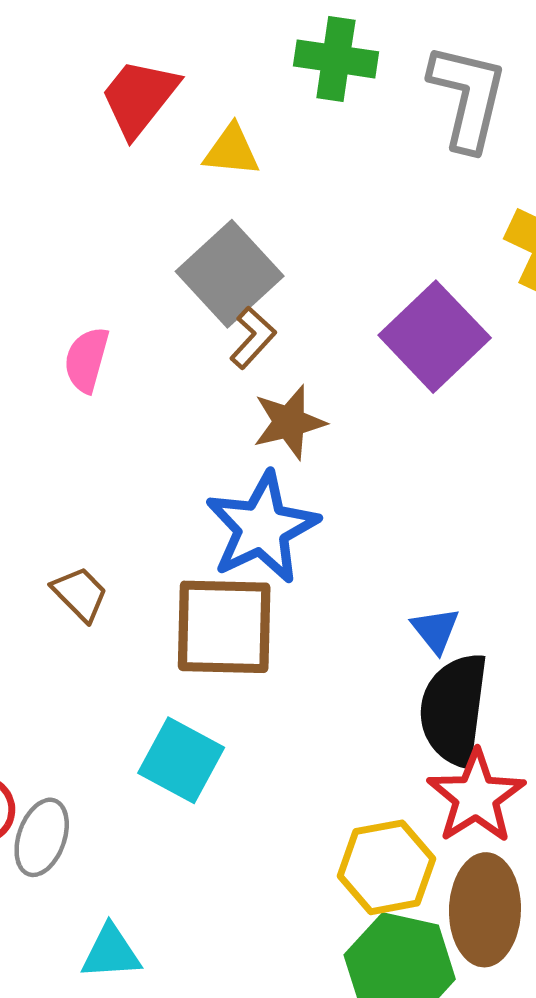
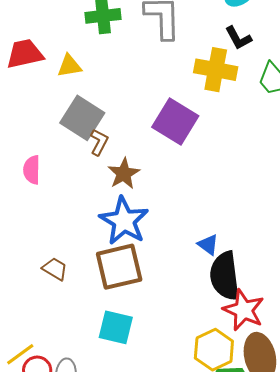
red trapezoid: (139, 97) -> (25, 54), turned 54

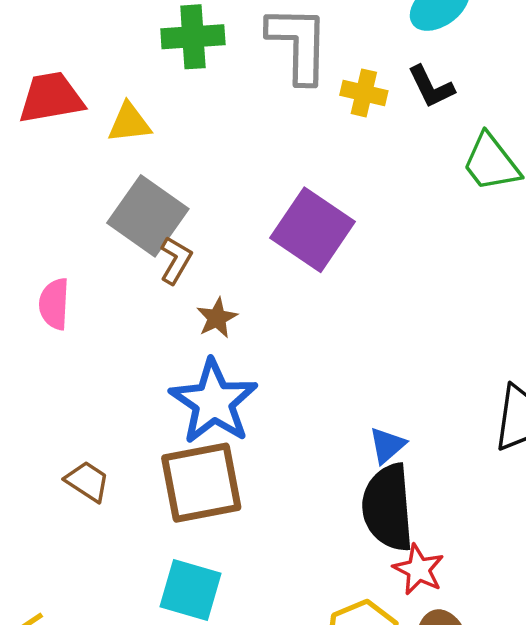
yellow cross: (216, 70) -> (364, 93), moved, size x0.6
brown star: (124, 174) -> (217, 318), size x0.7
blue triangle: (208, 245) -> (387, 445), moved, turned 40
red star: (244, 310) -> (419, 569), size x0.7

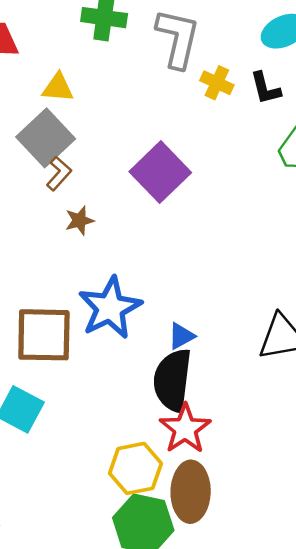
yellow triangle: (129, 123) -> (58, 88), moved
blue star: (214, 402) -> (110, 308), moved
red star: (419, 569) -> (185, 429), size x1.4

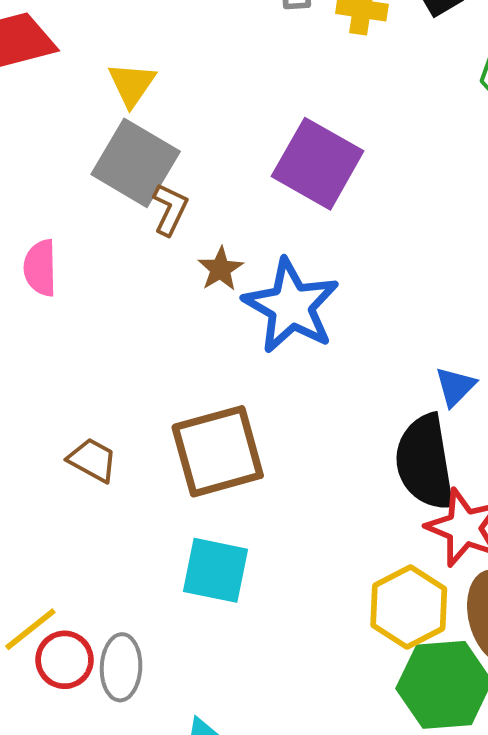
yellow triangle: (58, 88) -> (132, 84), turned -44
blue star: (110, 308) -> (291, 306), moved
blue triangle: (181, 336) -> (455, 387), moved

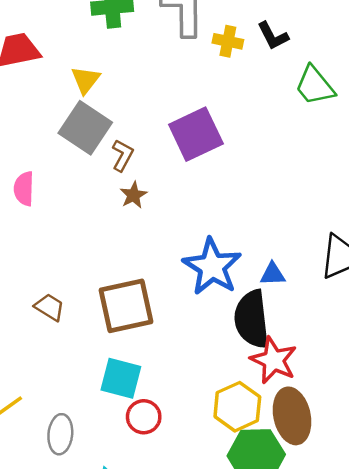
purple square: (318, 164) -> (196, 134), turned 32
brown L-shape: (170, 209) -> (123, 155), moved
blue star: (291, 306) -> (212, 267), moved
blue triangle: (455, 387) -> (273, 274), turned 40
red circle: (65, 660) -> (144, 417), moved

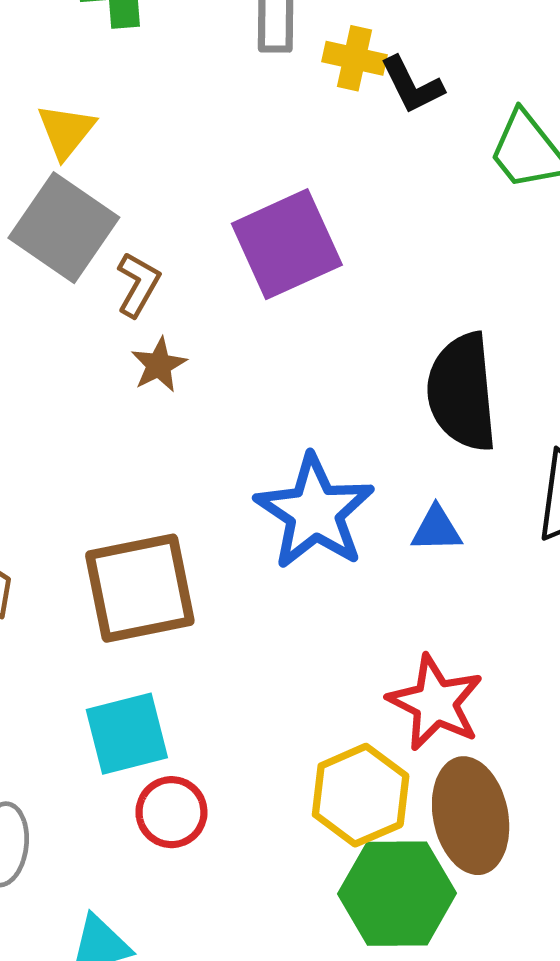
black L-shape: (273, 36) -> (412, 85), moved
black semicircle: (252, 319) -> (462, 392), moved
cyan square: (121, 378) -> (127, 734), turned -30

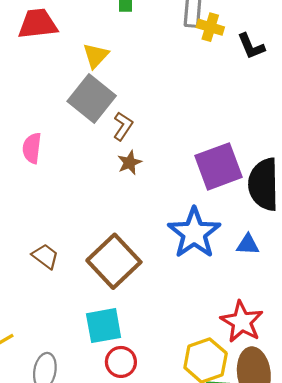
yellow cross: (354, 58) -> (210, 27), moved
purple square: (287, 244) -> (218, 166), moved
brown square: (140, 588) -> (114, 261), turned -36

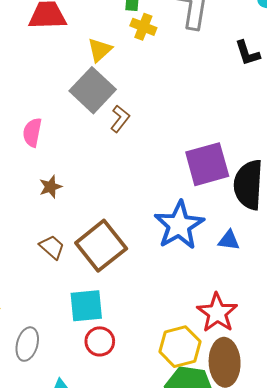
yellow cross: (210, 27) -> (143, 27), moved
brown star: (130, 163) -> (51, 187), moved
brown trapezoid: (45, 256) -> (52, 247), moved

